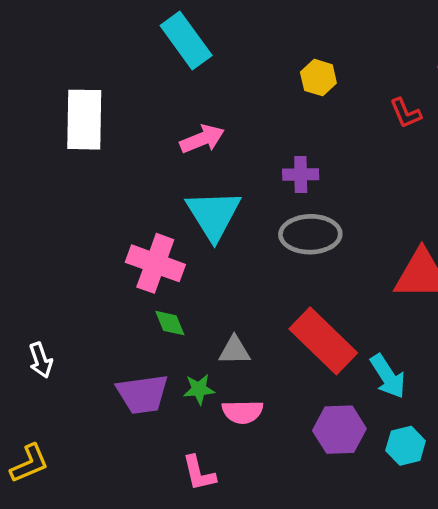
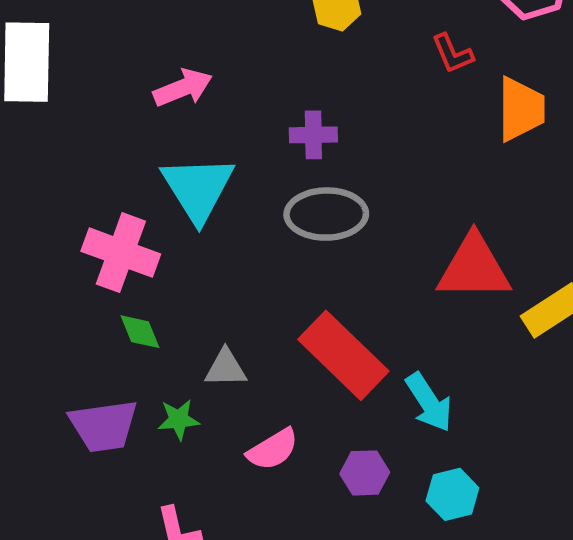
pink semicircle: (243, 412) -> (273, 449), moved, turned -30
purple hexagon: (339, 430) -> (365, 473), size x0.7

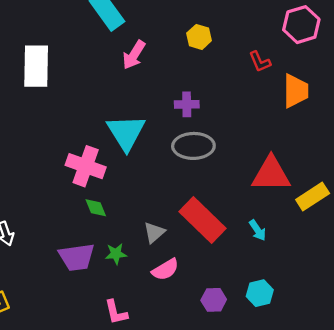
pink arrow: (183, 88) -> (134, 55), moved, turned 144
gray triangle: (226, 368) -> (154, 232), moved, turned -40
cyan arrow: (429, 402) -> (258, 230), moved, size x0.7
purple hexagon: (365, 473) -> (214, 300), moved

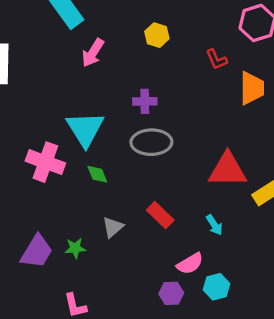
green diamond: (96, 208) -> (97, 174), moved
red rectangle: (202, 220) -> (160, 215), size x0.6
purple trapezoid: (77, 257) -> (37, 251), turned -51
pink semicircle: (165, 270) -> (190, 264), moved

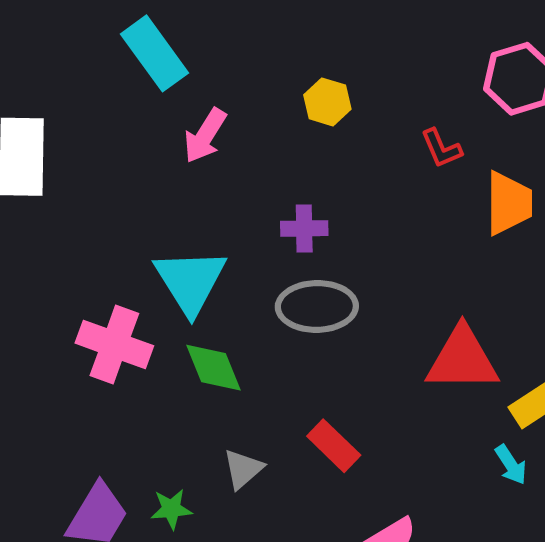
green diamond: (97, 174) -> (213, 368), size x1.4
cyan arrow: (214, 225) -> (511, 465), moved

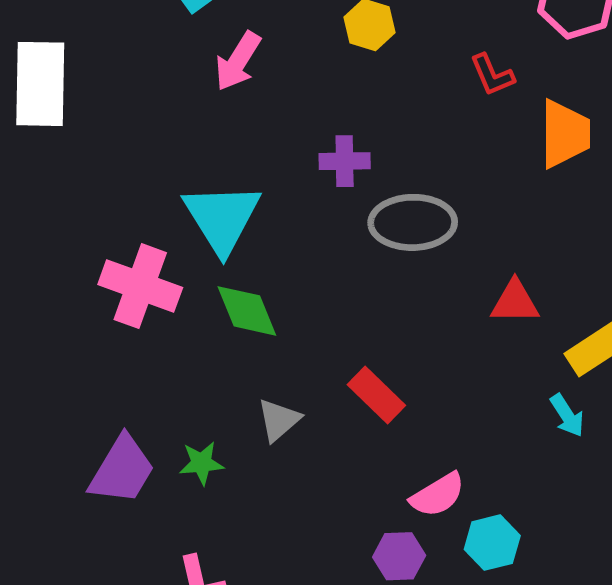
gray ellipse: (317, 306) -> (413, 222), moved
red triangle: (462, 359) -> (515, 302), size x0.6

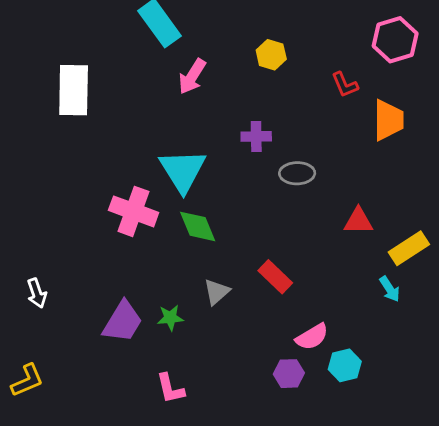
gray ellipse: (413, 222) -> (297, 173), size x0.7

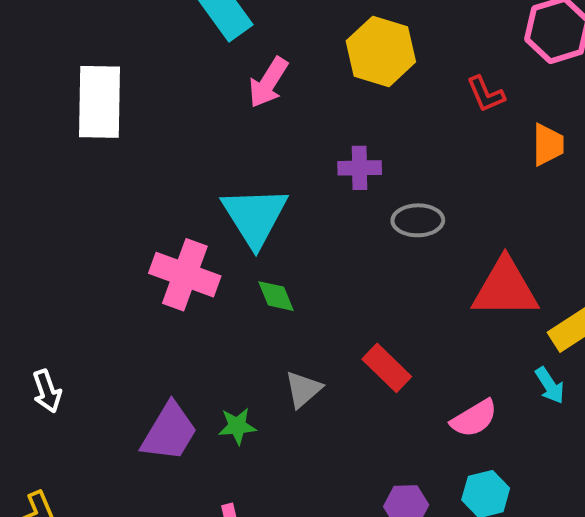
yellow hexagon: (271, 55) -> (381, 51), size x1.6
orange trapezoid: (388, 120) -> (548, 145), size x0.7
red triangle: (358, 221) -> (505, 288), size x1.6
green diamond: (198, 226) -> (276, 296), size x0.7
pink semicircle: (312, 337) -> (474, 418), moved

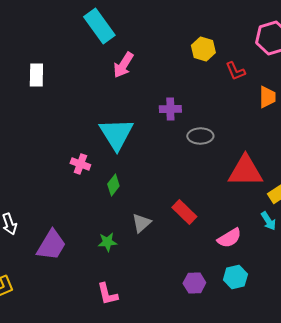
yellow hexagon: (381, 51) -> (203, 49), moved, size x0.7
white rectangle: (99, 102) -> (36, 75), size x0.6
pink cross: (185, 275) -> (80, 164), size x0.6
green diamond: (276, 296) -> (113, 185), moved, turned 60
purple trapezoid: (169, 432) -> (51, 245), moved

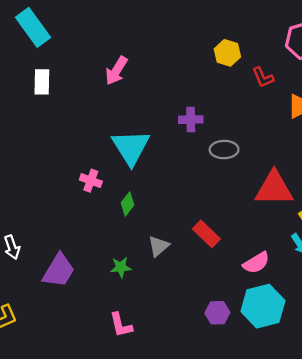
cyan rectangle: (99, 26) -> (33, 27), moved
pink arrow: (123, 65) -> (116, 71), moved
cyan hexagon: (235, 277) -> (263, 306), size x1.6

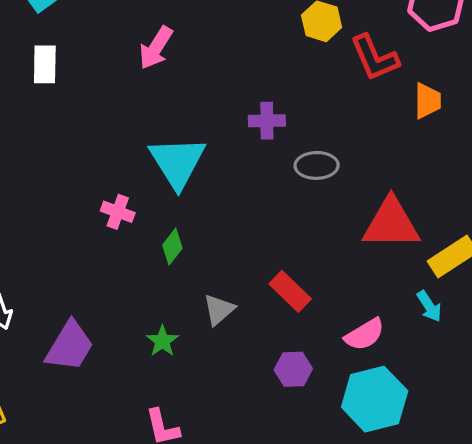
red L-shape: (263, 77) -> (375, 58), size x1.5
green star: (121, 267) -> (162, 341), turned -30
purple hexagon: (217, 313) -> (293, 369), moved

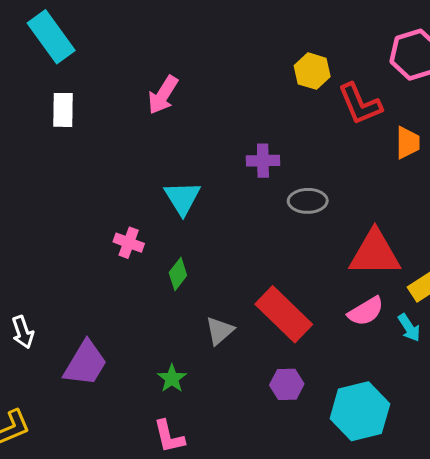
cyan triangle: (177, 162) -> (182, 198), size x0.7
red rectangle: (290, 291) -> (284, 314), size x1.5
pink semicircle: (365, 334) -> (366, 311), moved
green star: (162, 341) -> (172, 378), moved

